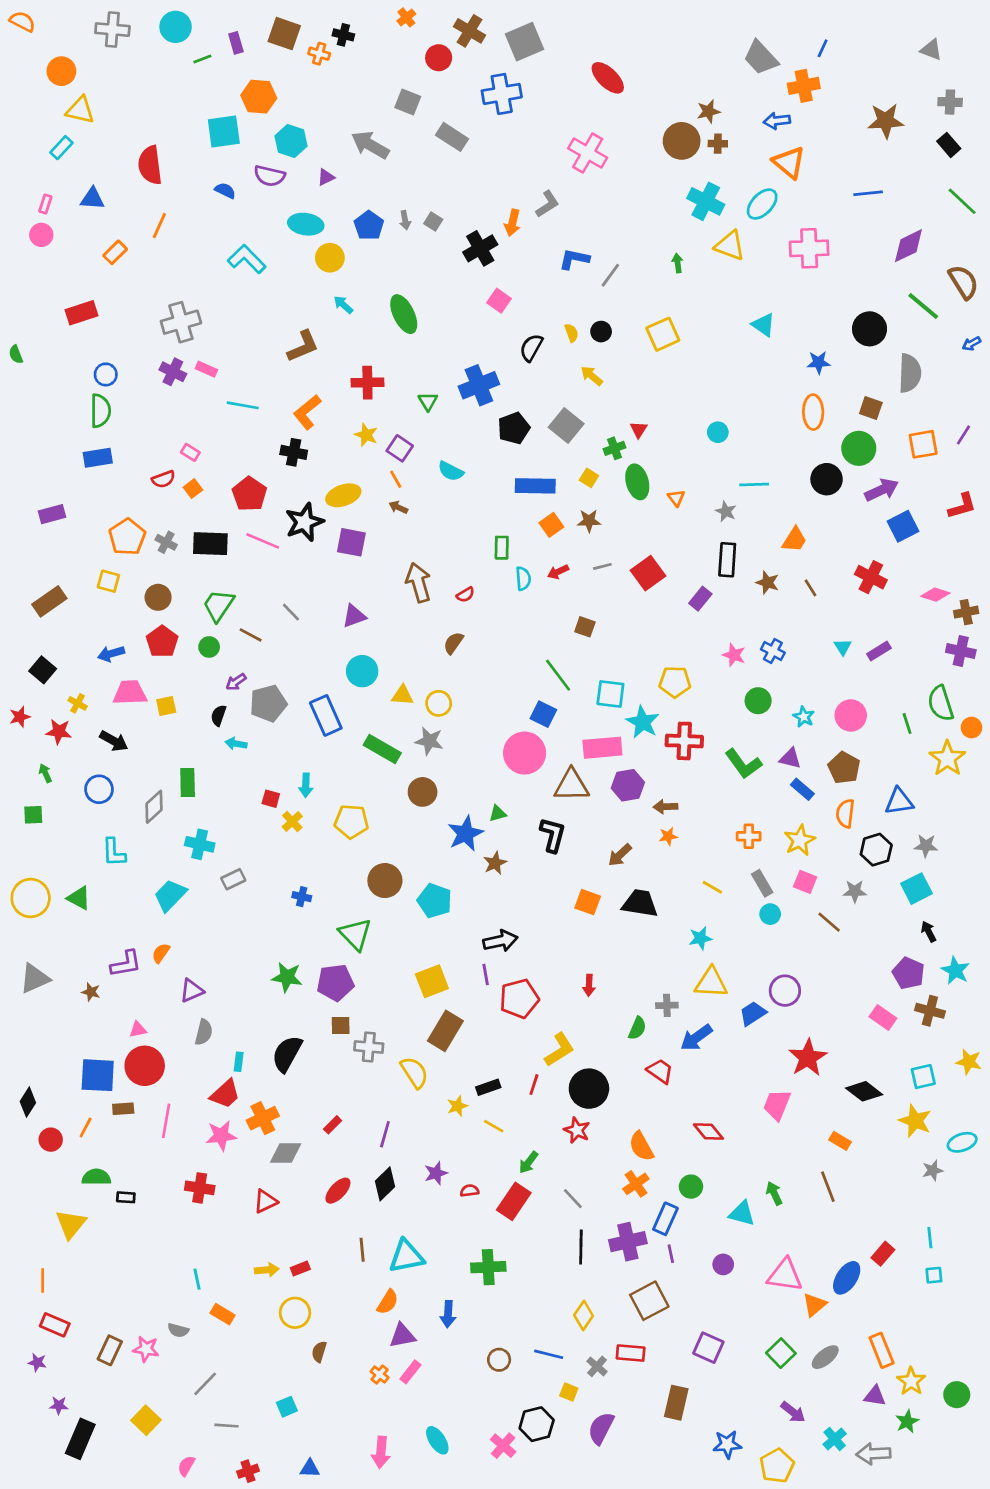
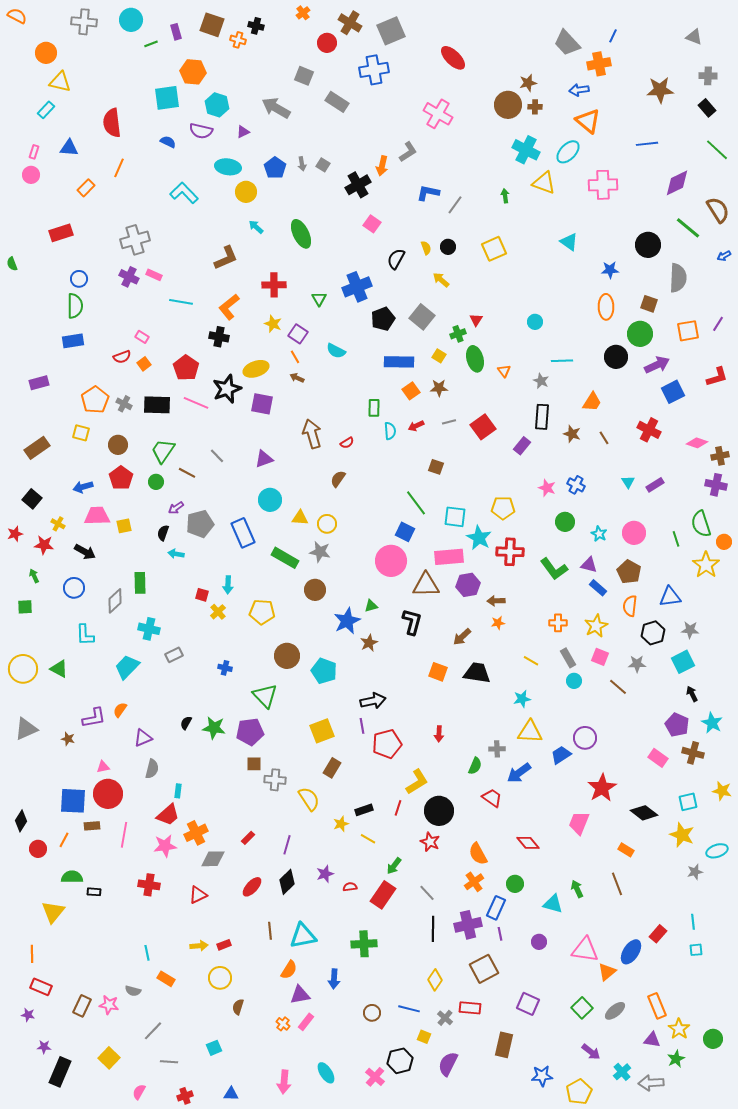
brown rectangle: (445, 1031) -> (332, 768), size x0.7
black semicircle: (287, 1054) -> (186, 723), moved, size x0.5

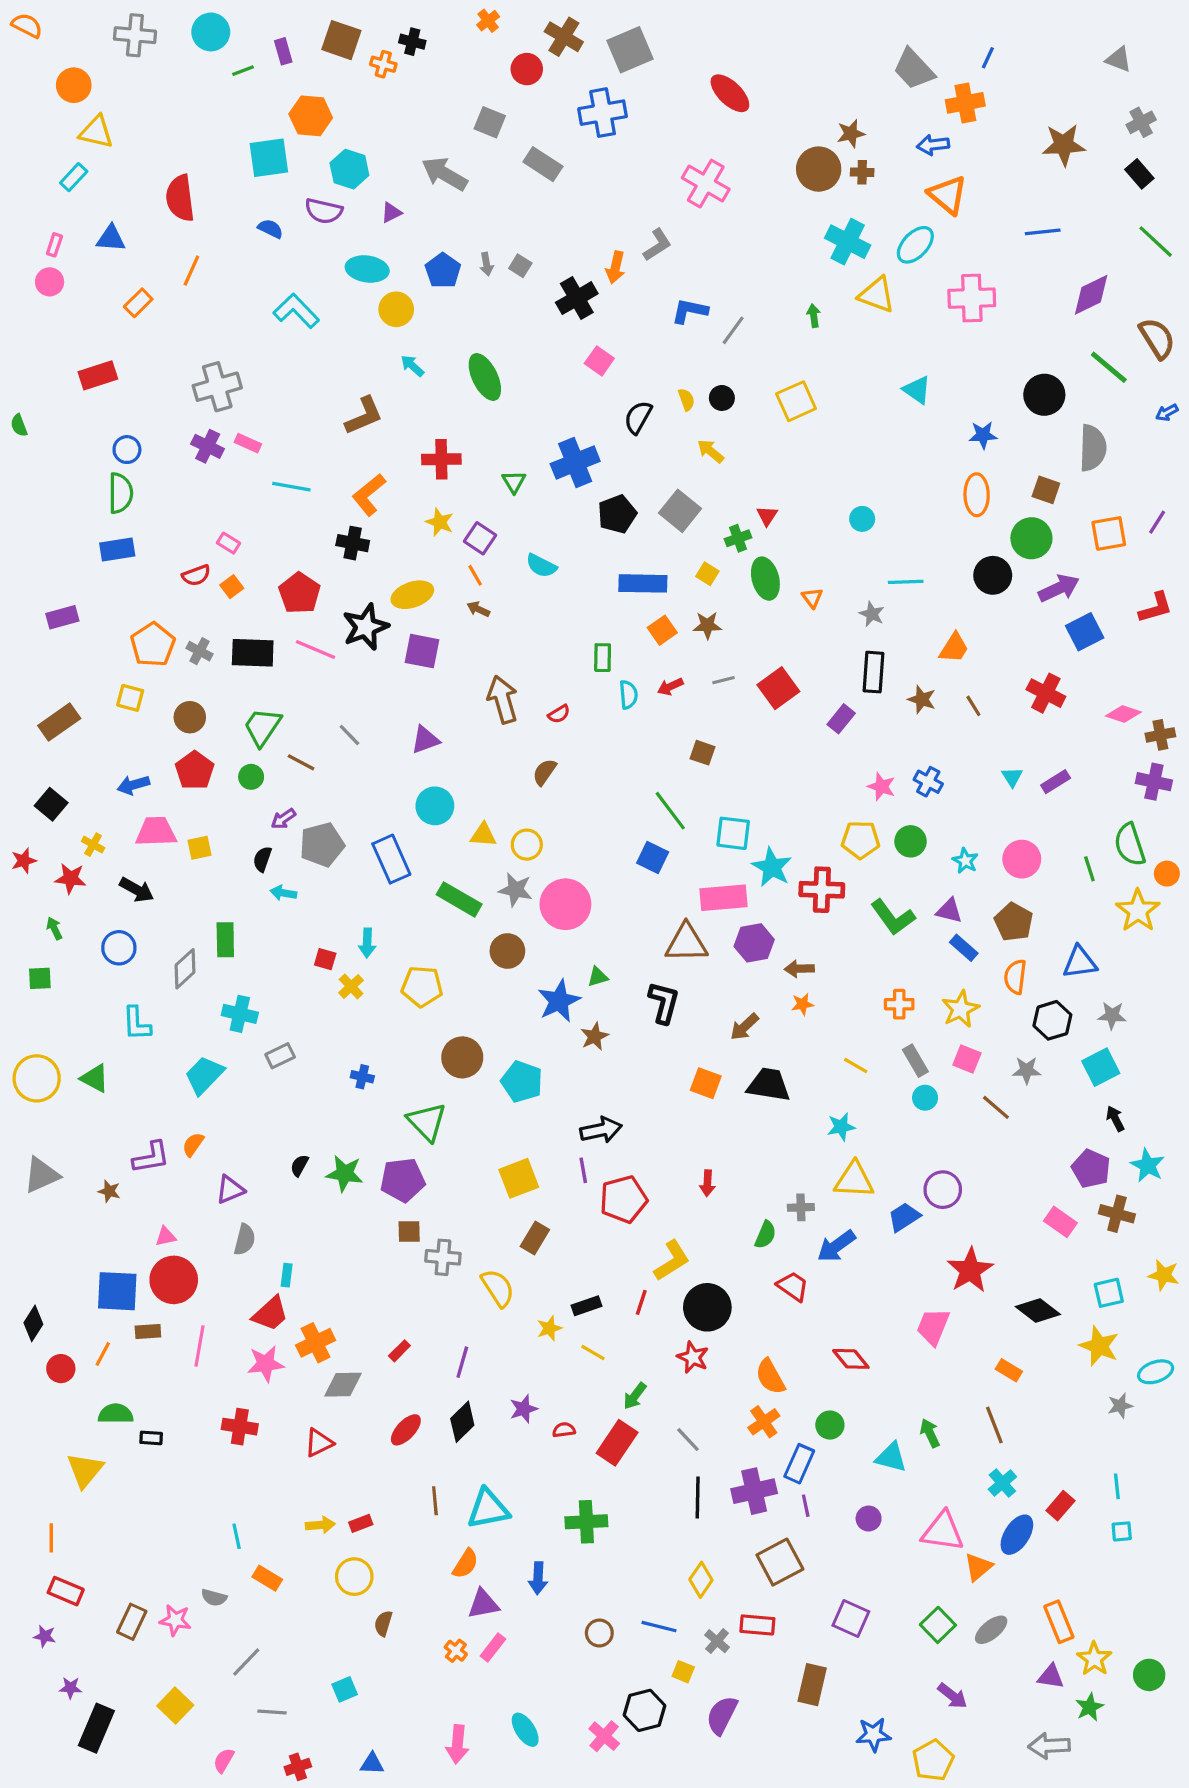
gray cross: (708, 76) -> (1141, 122), turned -30
yellow pentagon: (503, 508) -> (861, 840), moved
pink circle: (391, 561) -> (565, 904), moved
cyan cross: (622, 1072) -> (1002, 1483), moved

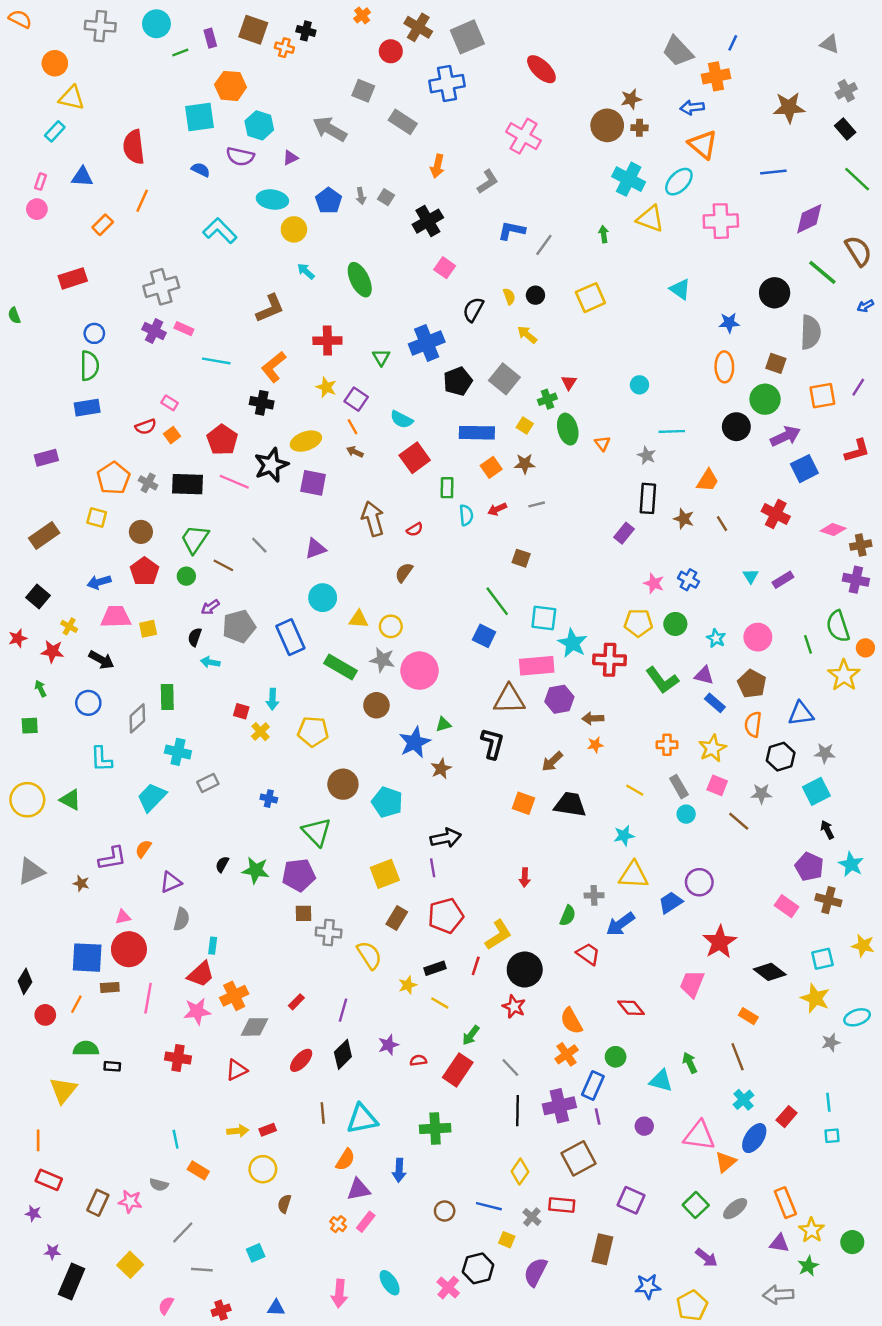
orange arrow: (615, 267) -> (437, 166), moved
red square: (778, 688) -> (415, 458), moved
red pentagon: (624, 1199) -> (446, 916), moved

